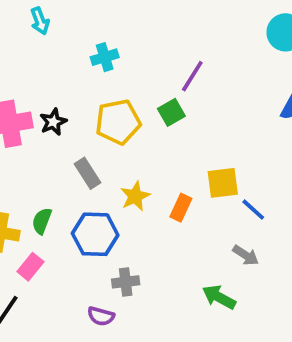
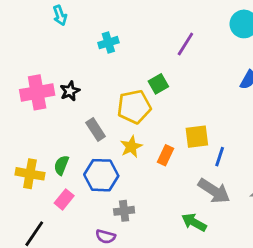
purple line: (192, 76) -> (185, 44), moved
yellow pentagon: (118, 122) -> (134, 107), moved
blue line: (253, 210) -> (220, 157), turned 66
gray arrow: (246, 255) -> (214, 191), size x1.6
pink rectangle: (30, 267) -> (64, 199), moved

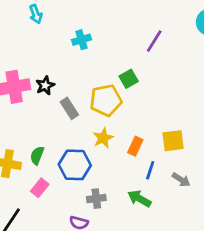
gray rectangle: (96, 130) -> (69, 108), moved
yellow square: (197, 137) -> (173, 141), moved
blue line: (220, 157) -> (150, 170), moved
gray arrow: (214, 191) -> (181, 180), size x0.6
green arrow: (194, 222) -> (139, 199), moved

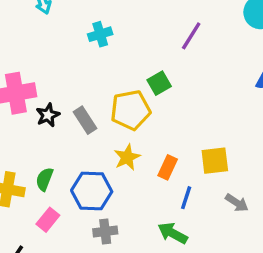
black star: (45, 85) -> (48, 115), moved
gray arrow: (181, 180) -> (237, 203), moved
gray cross: (96, 199) -> (105, 231), moved

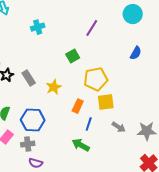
yellow pentagon: (130, 110) -> (96, 79), moved
yellow star: (127, 157) -> (54, 87), moved
gray cross: (105, 231) -> (28, 144), moved

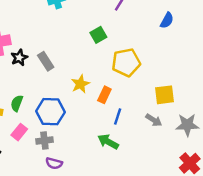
blue semicircle: (136, 53) -> (167, 20), moved
yellow star: (54, 87) -> (80, 84), moved
yellow square: (106, 102) -> (165, 95), moved

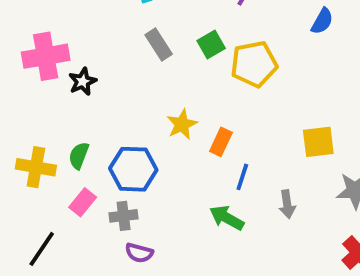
gray rectangle: (46, 61) -> (159, 45), moved
yellow pentagon: (126, 62) -> (254, 64), moved
gray arrow: (154, 120) -> (287, 204), moved, turned 49

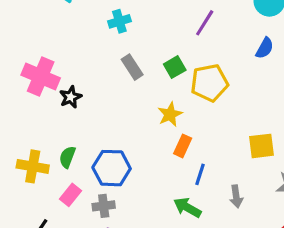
pink cross: (46, 56) -> (41, 77), turned 33
yellow star: (182, 124) -> (170, 114), moved

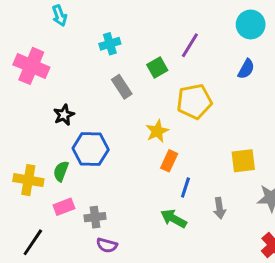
green square: (175, 67) -> (157, 67), moved
pink cross: (41, 77) -> (31, 66), moved
blue hexagon: (112, 168) -> (91, 149), moved
pink rectangle: (71, 195) -> (64, 207), turned 30

